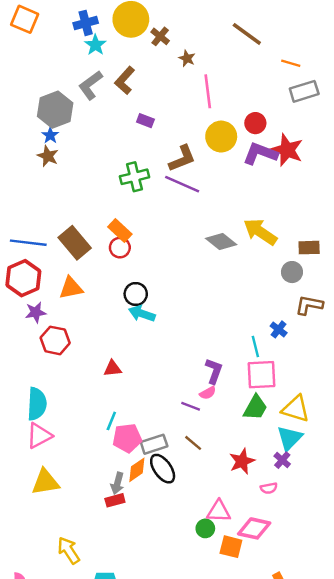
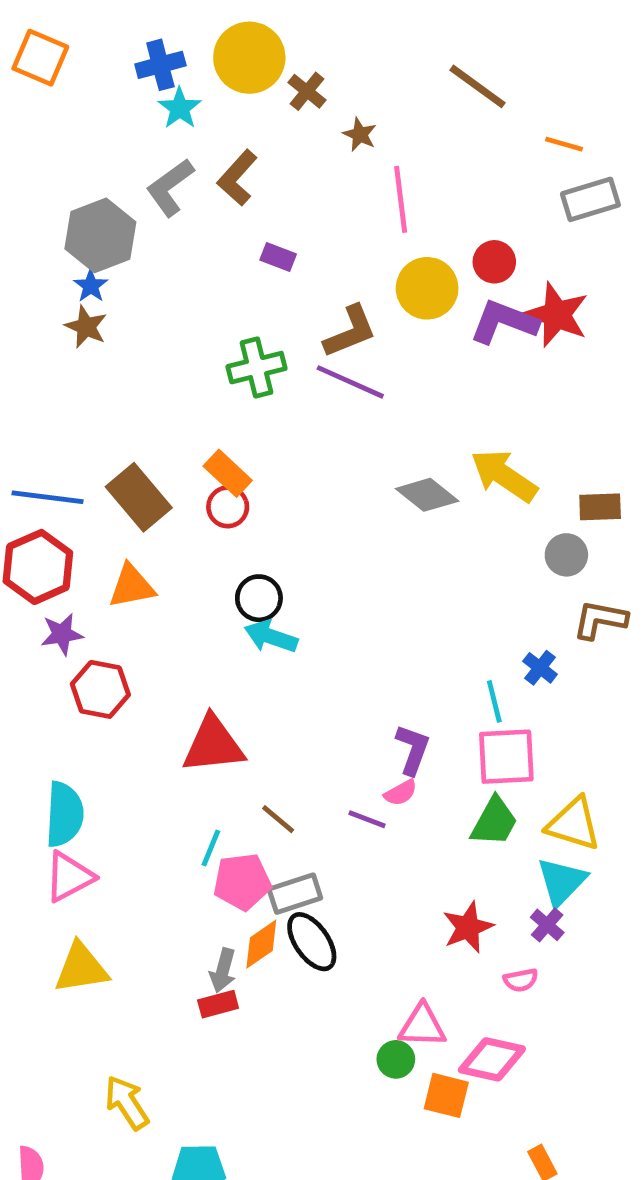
red triangle: (113, 368) -> (213, 745), size x1.8
brown line: (193, 443) -> (278, 819), moved

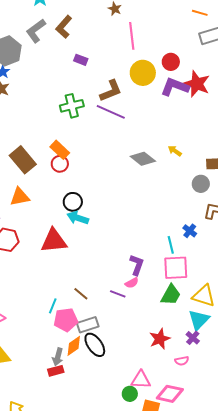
yellow arrow: (504, 476) -> (175, 151), size x0.5
red triangle: (213, 745) -> (54, 241), moved

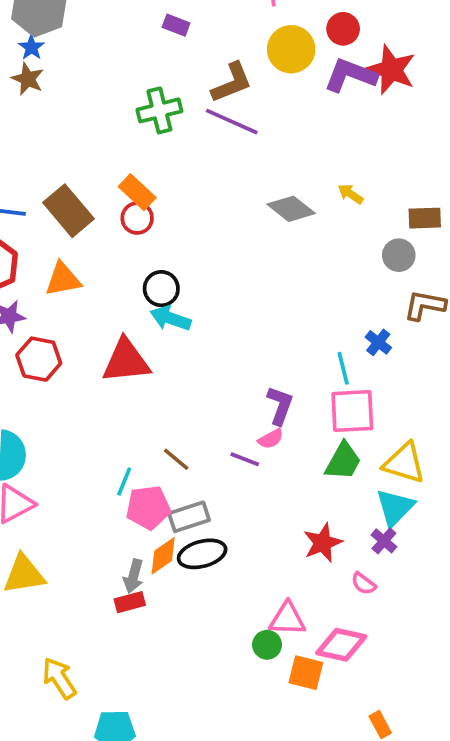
black ellipse: (95, 345) -> (202, 554), turned -70
pink semicircle: (182, 361) -> (363, 584), turned 48

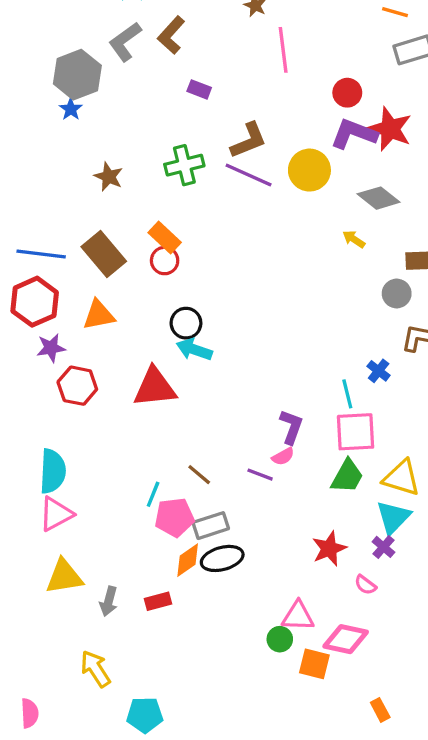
yellow circle: (291, 49) -> (309, 170), moved
brown star: (28, 79) -> (109, 177), moved
gray diamond: (291, 209) -> (379, 198), moved
gray arrow: (133, 576) -> (109, 601), moved

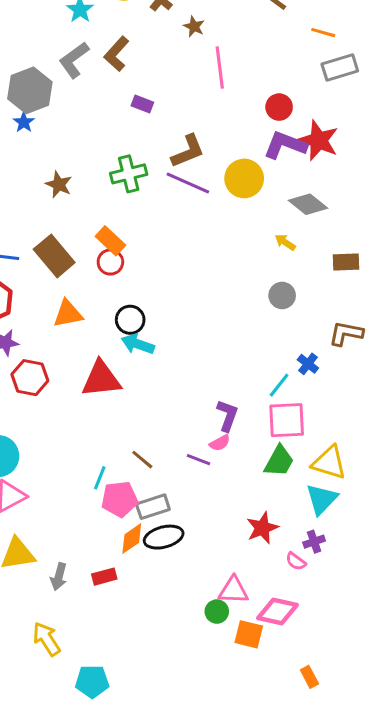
gray circle: (397, 293) -> (282, 295), moved
orange triangle: (99, 315) -> (68, 314), moved
cyan line: (347, 394) -> (279, 385), turned 52
purple cross: (383, 547) -> (314, 542), moved, turned 30

